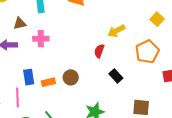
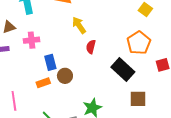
yellow arrow: (116, 31) -> (79, 25), moved, turned 90
black rectangle: (116, 76) -> (123, 70), moved, size x1.6
blue rectangle: (29, 77) -> (50, 62), moved

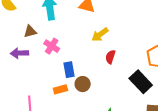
yellow arrow: (79, 25) -> (100, 35), turned -96
pink cross: (32, 40) -> (52, 46), turned 35

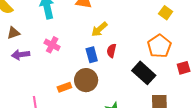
brown triangle: (30, 31) -> (13, 33), moved
blue rectangle: (69, 70) -> (92, 55), moved
brown circle: (83, 84) -> (86, 80), size x1.5

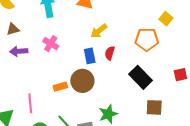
orange pentagon: (159, 46) -> (147, 39), moved, turned 30

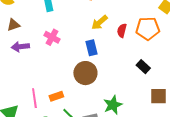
red semicircle: (110, 53) -> (122, 31), moved
black rectangle: (140, 77) -> (143, 67), size x0.6
orange rectangle: (60, 87) -> (56, 96), moved

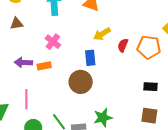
purple arrow: (20, 47) -> (23, 63), moved
black rectangle: (143, 67) -> (150, 87), moved, turned -48
orange rectangle: (56, 96) -> (44, 66), moved

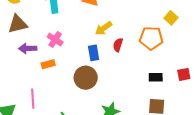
brown triangle: (17, 24) -> (18, 24), size x1.5
red semicircle: (123, 45) -> (118, 45), moved
purple arrow: (23, 63) -> (28, 48), moved

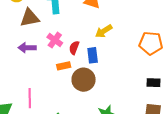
brown triangle: (18, 24) -> (30, 18), moved
red semicircle: (118, 45) -> (74, 48), moved
orange rectangle: (48, 64) -> (64, 66), moved

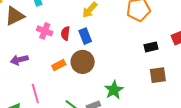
purple arrow: (27, 48) -> (19, 60), moved
orange rectangle: (64, 66) -> (59, 65), moved

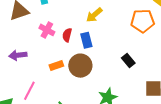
black rectangle: (151, 47) -> (128, 61), moved, turned 56
pink line: (35, 94) -> (29, 91), turned 36

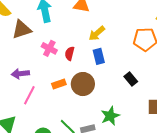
blue rectangle: (86, 40) -> (99, 56), moved
pink line: (29, 91) -> (29, 95), moved

